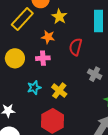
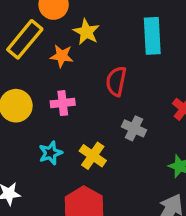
orange star: (48, 37) -> (62, 56), moved
gray cross: (95, 74) -> (134, 128), moved

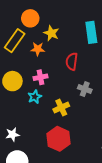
cyan star: (50, 153) -> (35, 97), moved
yellow cross: (93, 156) -> (61, 108), turned 35

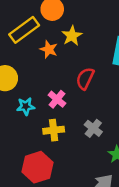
pink cross: (41, 77) -> (57, 99), moved, turned 32
gray cross: (85, 89) -> (93, 128), moved

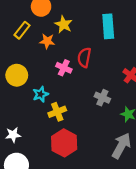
yellow rectangle: (24, 30) -> (22, 30), size x0.7
pink cross: (57, 99) -> (64, 68), moved
yellow cross: (54, 130) -> (57, 112), moved

